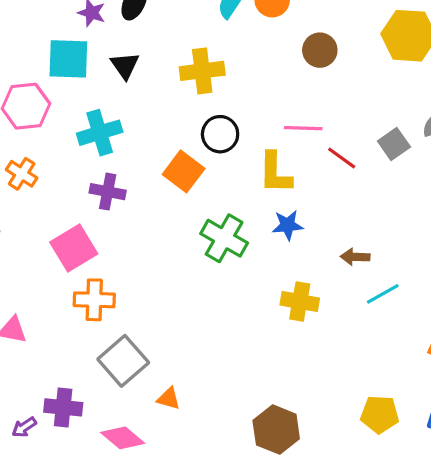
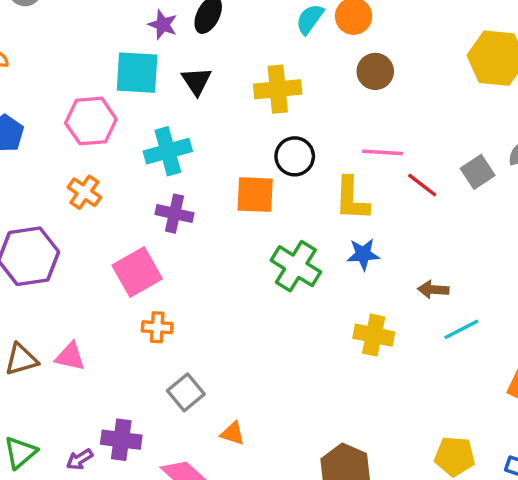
brown circle: (320, 50) -> (375, 71), moved
orange square: (184, 171) -> (255, 195), turned -36
orange cross: (94, 300) -> (157, 327), size x0.7
gray square: (123, 361) -> (186, 392), size x0.7

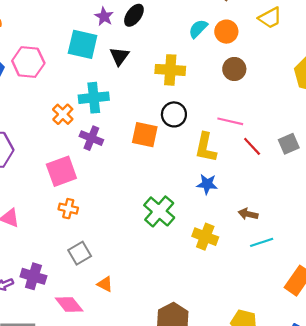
pink hexagon: (91, 121) -> (28, 62), moved
orange cross: (84, 192) -> (63, 114), moved
green cross: (296, 266) -> (159, 211), moved

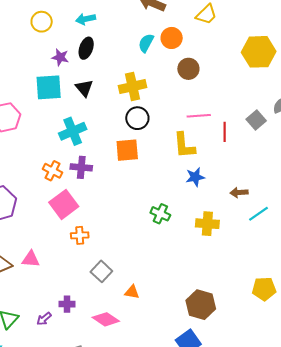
orange cross: (63, 114) -> (52, 171), moved
black circle: (174, 114) -> (137, 118), moved
red line: (252, 146) -> (225, 132), turned 60
green cross: (159, 211) -> (160, 214), size x0.7
purple cross: (33, 276) -> (67, 304), size x0.7

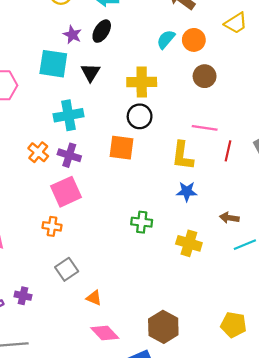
pink square: (64, 204) -> (66, 192), moved
green cross: (160, 214) -> (142, 222), turned -30
pink diamond: (106, 319) -> (105, 333), moved

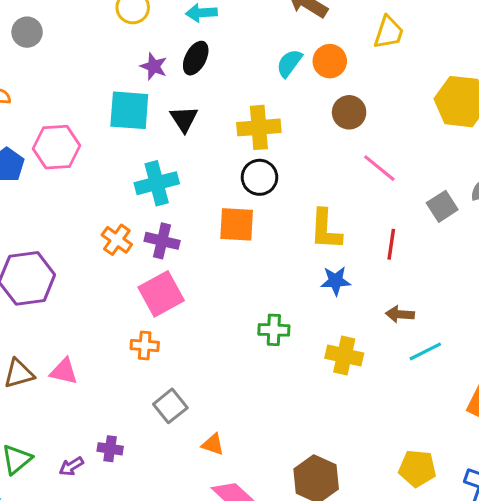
yellow trapezoid: (236, 23) -> (389, 32), turned -35
pink line: (205, 128) -> (379, 168), moved, turned 35
red line: (228, 151) -> (391, 244), moved

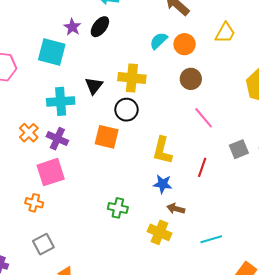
black triangle: (184, 119) -> (94, 86), moved
brown arrow: (400, 314) -> (176, 209), moved

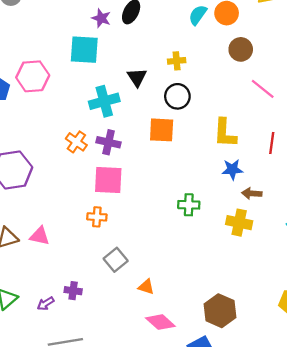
yellow cross: (132, 78) -> (177, 61), size x0.6
pink square: (51, 172) -> (108, 180), turned 32

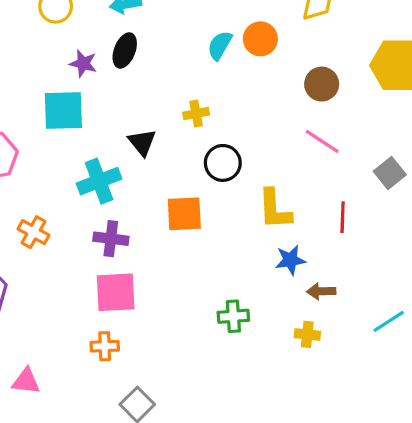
brown circle: (241, 49) -> (322, 84), moved
black circle: (177, 96) -> (223, 163), moved
orange cross: (76, 142) -> (33, 232), moved
yellow cross: (239, 223) -> (307, 334), size x0.7

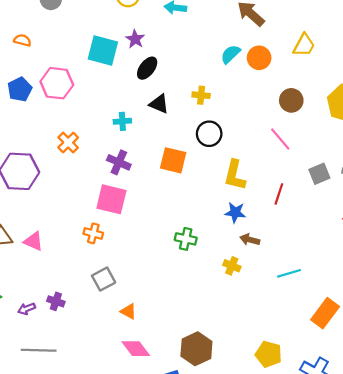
black ellipse: (125, 50) -> (147, 68), moved
cyan square: (63, 111) -> (103, 51), moved
black triangle: (142, 142) -> (159, 104), turned -45
cyan cross: (99, 181) -> (122, 121), size x0.6

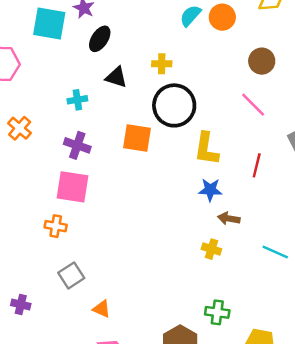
black circle: (209, 134) -> (174, 105), size x1.5
green cross: (186, 239) -> (217, 312), moved
cyan line: (289, 273) -> (275, 252), turned 45

